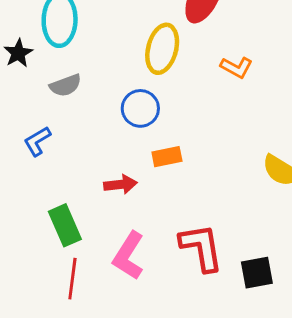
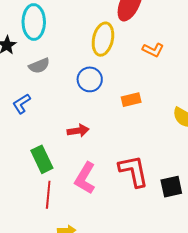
orange rectangle: (167, 157) -> (131, 100), moved

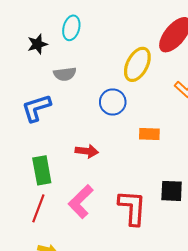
cyan ellipse: (34, 22) -> (71, 28), size x0.7
blue L-shape: (22, 104) -> (36, 108), size x1.4
black square: (171, 187) -> (172, 191), moved

